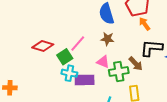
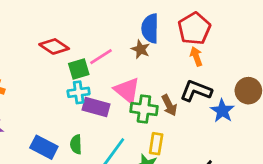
brown star: (107, 39) -> (141, 49), moved
pink triangle: (103, 62) -> (127, 90), size x1.5
cyan cross: (69, 73) -> (79, 92), turned -35

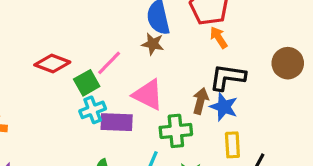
brown arrow: (169, 105) -> (201, 101), turned -125
green cross: (144, 109) -> (176, 131), moved
blue star: (222, 111) -> (224, 107), moved
yellow rectangle: (156, 144) -> (232, 145), moved

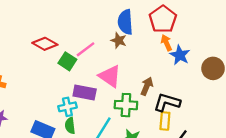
black L-shape: (227, 77) -> (167, 102), moved
green square: (87, 83) -> (67, 61), turned -36
blue star: (224, 107) -> (180, 55), moved
cyan cross: (93, 110) -> (67, 107), moved

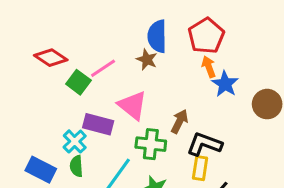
cyan cross: (67, 107) -> (75, 141), turned -36

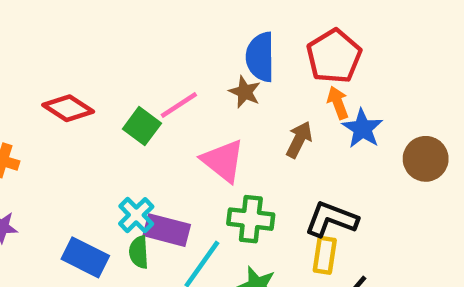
red diamond: (51, 58) -> (68, 108), moved
brown arrow: (179, 121) -> (299, 140), moved
purple rectangle: (98, 124) -> (167, 230), moved

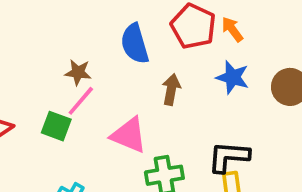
brown star: (245, 92) -> (78, 72), moved
orange arrow: (338, 103) -> (232, 29), moved
brown arrow: (299, 140) -> (171, 90), moved

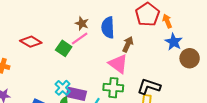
blue semicircle: (135, 44) -> (108, 28), moved
blue star: (233, 77) -> (174, 42), moved
pink triangle: (129, 135) -> (118, 64), moved

